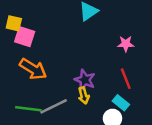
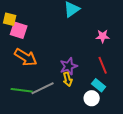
purple star: (85, 80) -> (69, 66), turned 30

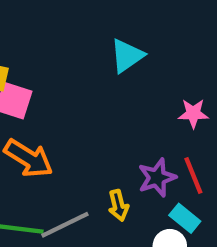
purple star: (69, 66) -> (157, 178), moved

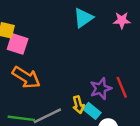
pink star: (193, 113) -> (122, 20), moved
cyan rectangle: (185, 218) -> (92, 111), moved

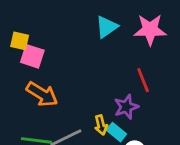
pink star: (122, 20) -> (150, 30), size x1.6
red line: (122, 87) -> (143, 80), moved

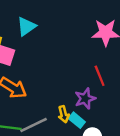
cyan triangle: (107, 27) -> (26, 27), moved

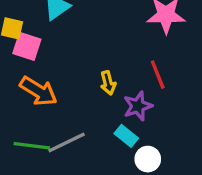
yellow arrow: (64, 114) -> (108, 83), moved

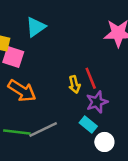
red line: (158, 75) -> (91, 78), moved

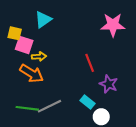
yellow arrow: (74, 84) -> (39, 57), moved, turned -80
purple star: (97, 102) -> (109, 84), moved, turned -30

